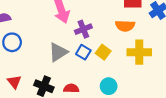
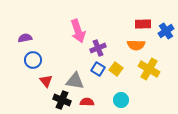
gray triangle: (58, 52) -> (75, 81), moved, turned 42
yellow cross: (139, 52) -> (149, 69), turned 30
red triangle: (14, 82) -> (46, 81), moved

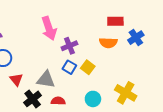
blue cross: (166, 31) -> (136, 38), moved
yellow cross: (149, 69) -> (126, 93), moved
black cross: (62, 100) -> (33, 99), turned 30

